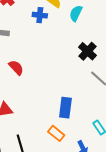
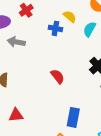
red semicircle: (16, 68) -> (58, 76), moved

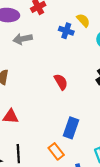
gray arrow: (16, 42) -> (23, 39), turned -30

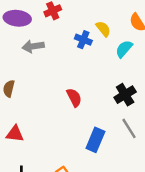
blue rectangle: (71, 128) -> (95, 140), moved

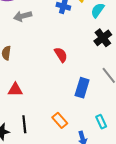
black cross: (125, 95) -> (103, 38), moved

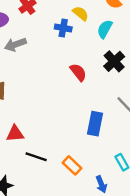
red semicircle: (61, 55) -> (78, 72), moved
black line: (24, 124) -> (36, 157), moved, turned -60

